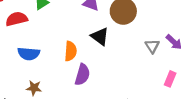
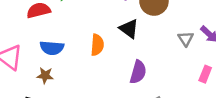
purple semicircle: (82, 75) -> (138, 72), moved
brown star: (34, 88) -> (45, 76), moved

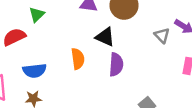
purple semicircle: (138, 72) -> (116, 65), moved

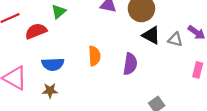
gray triangle: (162, 35) -> (175, 39), turned -35
black triangle: (105, 37) -> (151, 35), moved

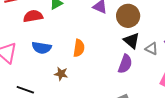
purple semicircle: (130, 64) -> (125, 64), moved
brown star: (50, 91) -> (61, 74), moved

